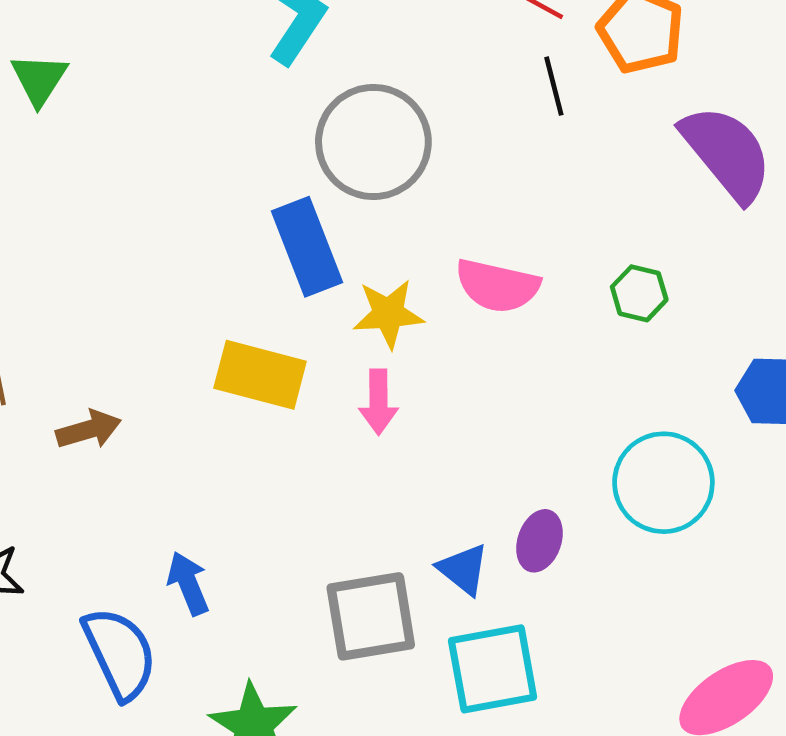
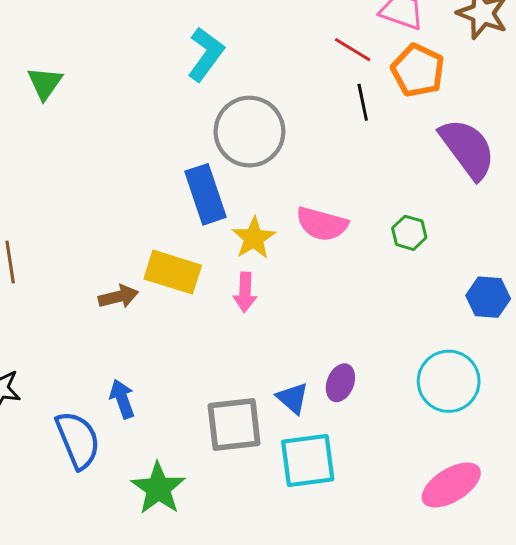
yellow star: (388, 314) -> (254, 238), turned -30
brown arrow: (89, 430) -> (118, 297), moved
cyan circle: (663, 483) -> (449, 381), moved

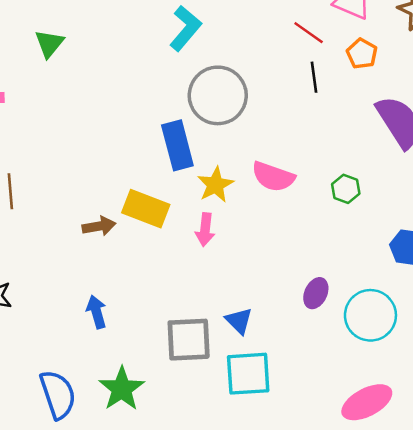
orange pentagon: (418, 70) -> (362, 54), size x0.7
purple ellipse: (340, 383) -> (316, 293), moved
blue semicircle: (78, 440) -> (58, 394), moved

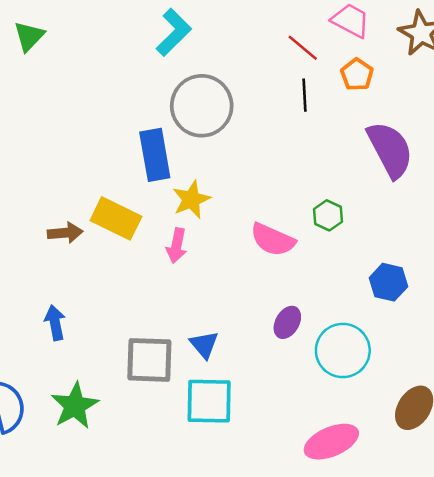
pink semicircle: (273, 177) -> (273, 240), moved

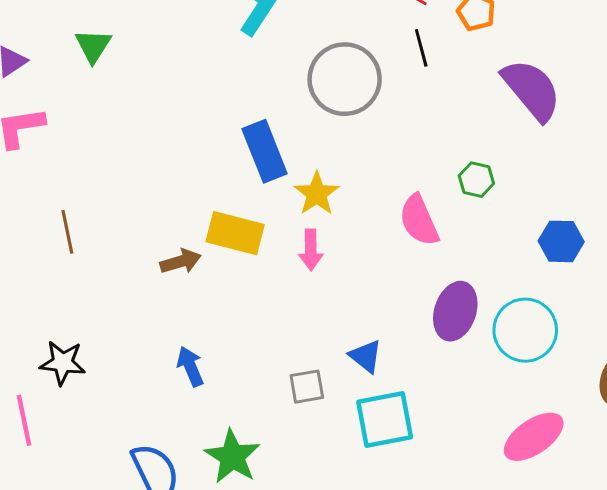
gray circle: (202, 106) -> (345, 79), moved
pink semicircle: (273, 240) -> (419, 220), turned 54
purple ellipse: (287, 322) -> (455, 311), size x1.5
gray square: (149, 360) -> (307, 387), size x0.6

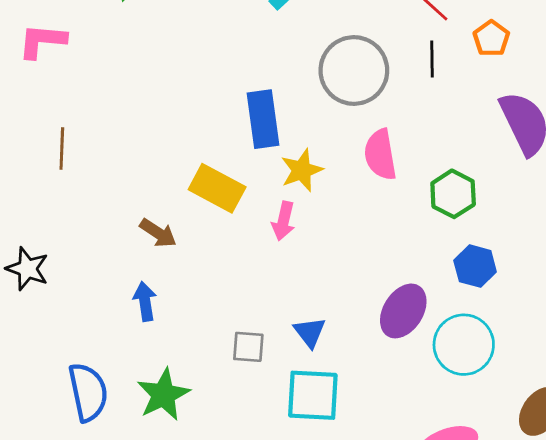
green hexagon: (476, 180) -> (453, 194), size x1.4
pink semicircle: (419, 220) -> (380, 155), moved
blue hexagon: (561, 241) -> (475, 266), moved
brown arrow: (181, 261) -> (158, 233), moved, turned 36

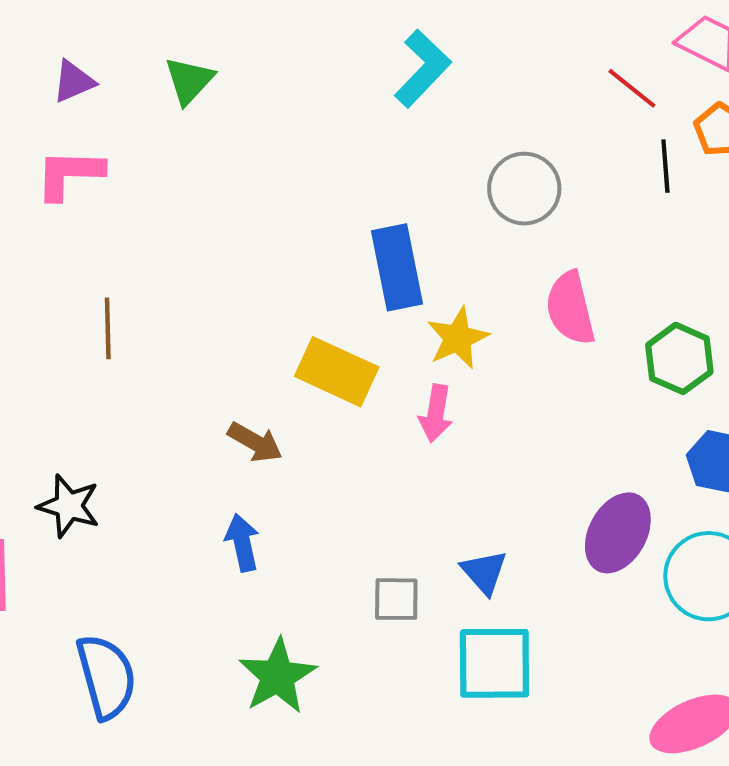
black line: (432, 59) -> (665, 166), moved
gray circle: (354, 70) -> (524, 189), size x0.7
blue semicircle: (88, 392) -> (106, 677), moved

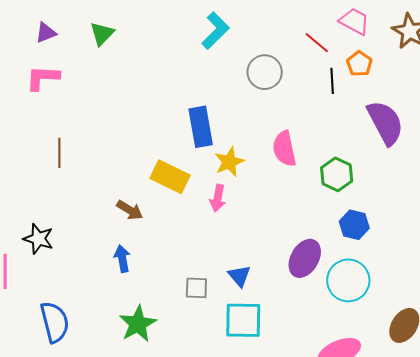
gray circle: (524, 189) -> (265, 72), moved

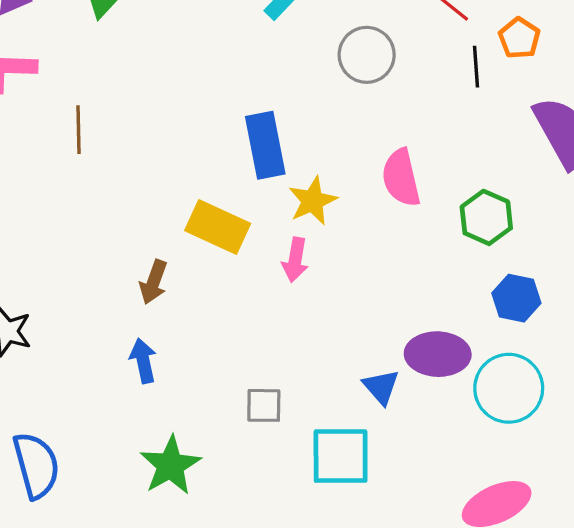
brown line: (59, 153) -> (79, 130), moved
brown arrow: (130, 210) -> (153, 282), turned 80
purple ellipse: (305, 258) -> (438, 354), turned 63
blue triangle: (239, 276) -> (381, 387), moved

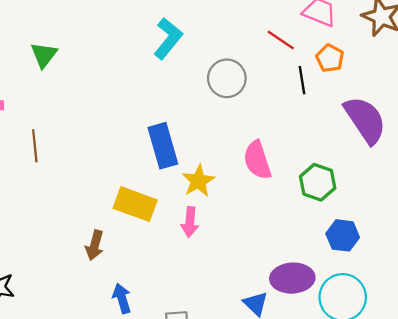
blue arrow: (143, 361) -> (122, 298), moved

